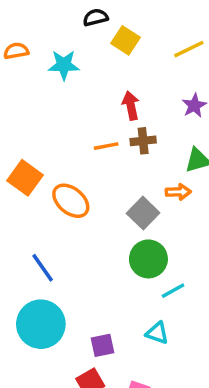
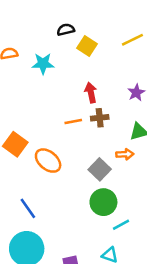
yellow line: (189, 49) -> (132, 40), moved

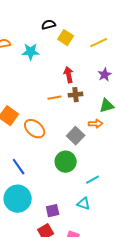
yellow line: (132, 40) -> (99, 43), moved
green circle: (103, 202) -> (66, 162), moved

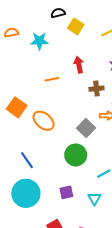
brown cross: (76, 95) -> (96, 89), moved
orange line: (55, 98) -> (52, 79), moved
cyan triangle: (84, 204) -> (94, 199), turned 40
purple square: (53, 211) -> (66, 192), moved

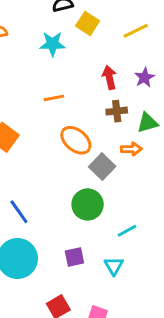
cyan star: (39, 41) -> (52, 44), moved
red arrow: (79, 65) -> (109, 77), moved
orange ellipse: (44, 121) -> (76, 140), moved

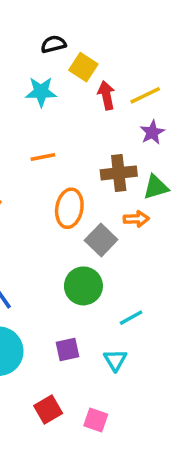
yellow line: (136, 31) -> (145, 95), moved
red arrow: (109, 77) -> (106, 95), moved
brown cross: (117, 111) -> (119, 173), size x1.4
orange ellipse: (76, 140) -> (69, 208), turned 60

